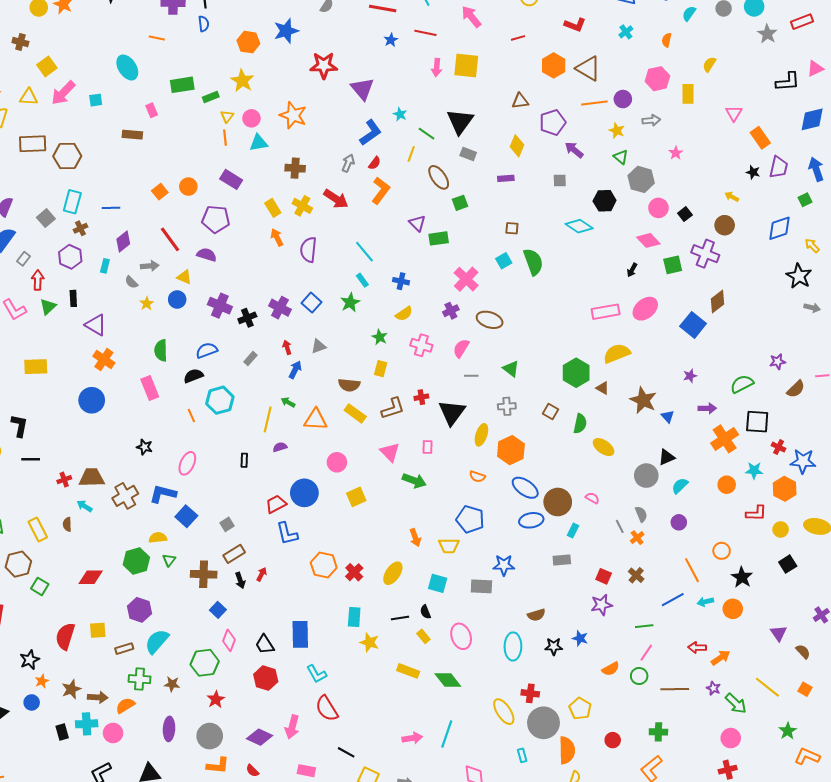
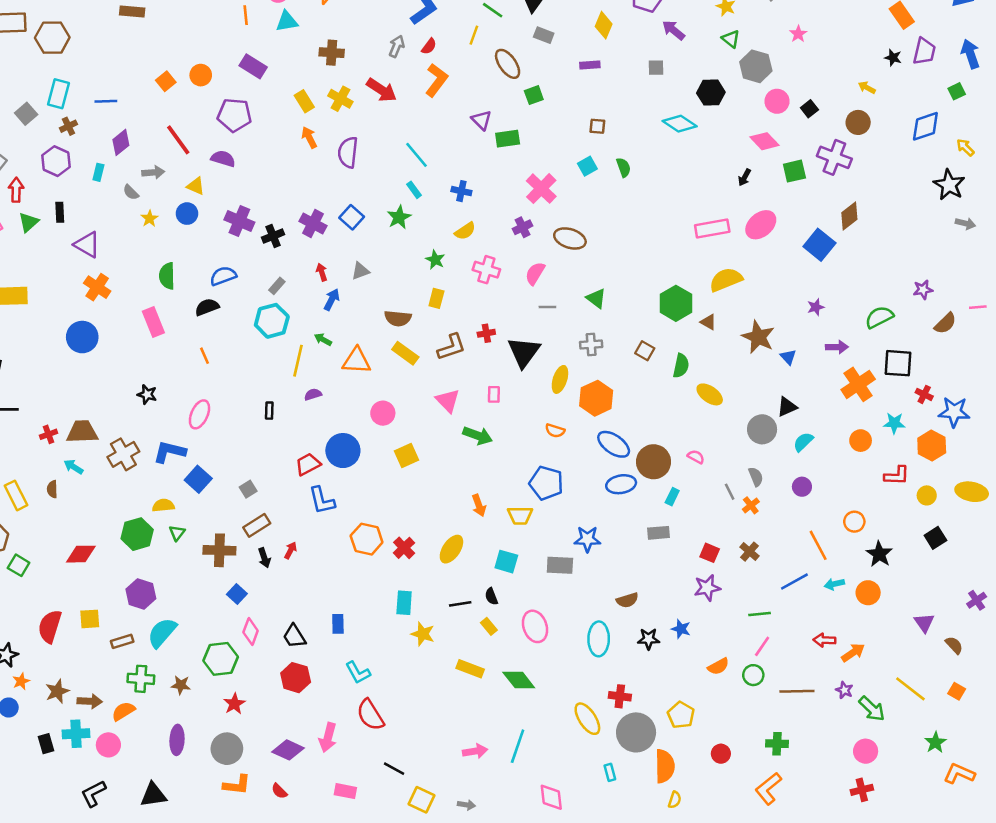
green semicircle: (533, 262) -> (624, 167), size x0.6
cyan hexagon: (220, 400) -> (272, 321), moved
blue rectangle: (300, 634) -> (338, 624), size x0.6

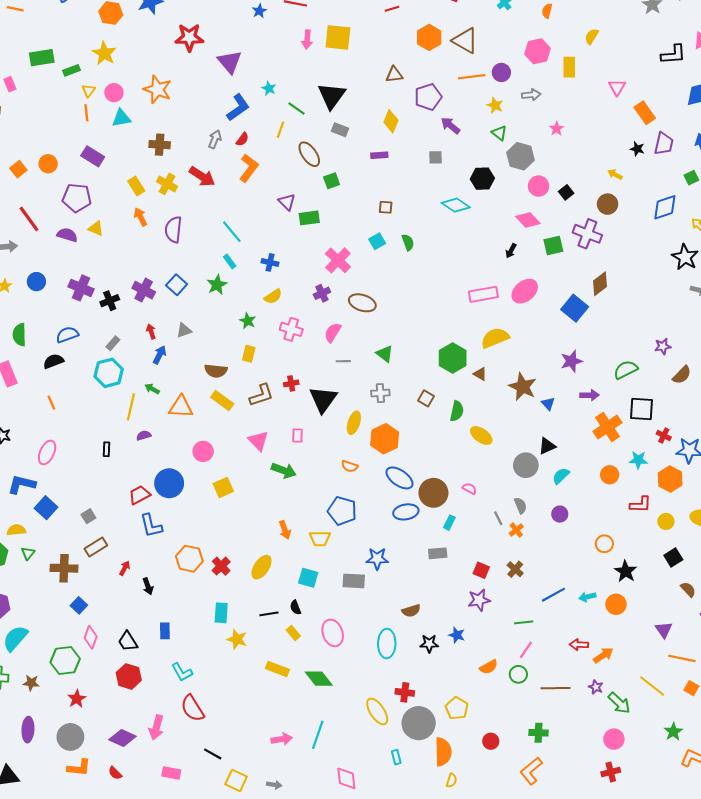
yellow triangle: (196, 186) -> (96, 229), moved
purple star: (816, 307) -> (571, 361), size x1.5
orange line: (818, 545) -> (682, 658), moved, turned -50
black arrow: (264, 558) -> (148, 586), moved
brown semicircle: (954, 645) -> (688, 589), moved

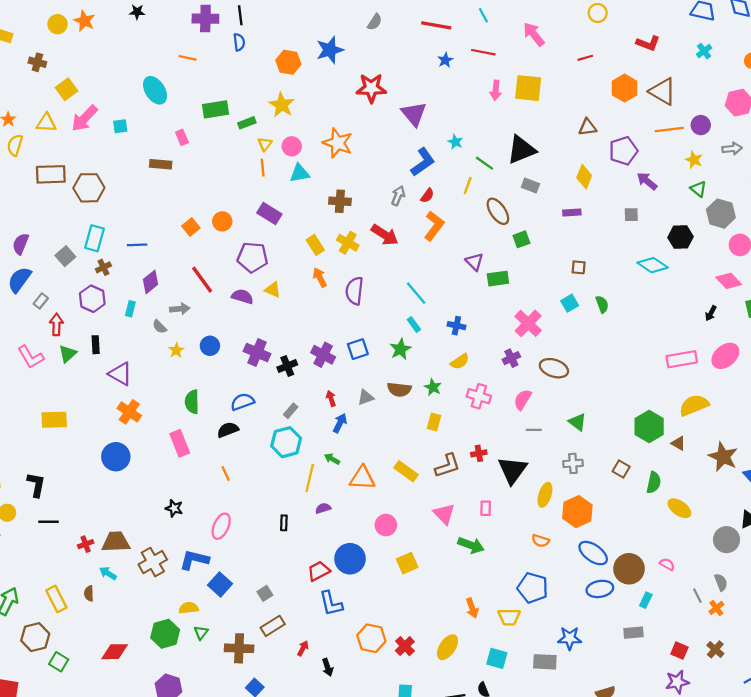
black triangle: (332, 96) -> (521, 150), turned 32
blue square: (177, 285) -> (358, 349), turned 30
brown semicircle: (216, 371) -> (399, 389), moved

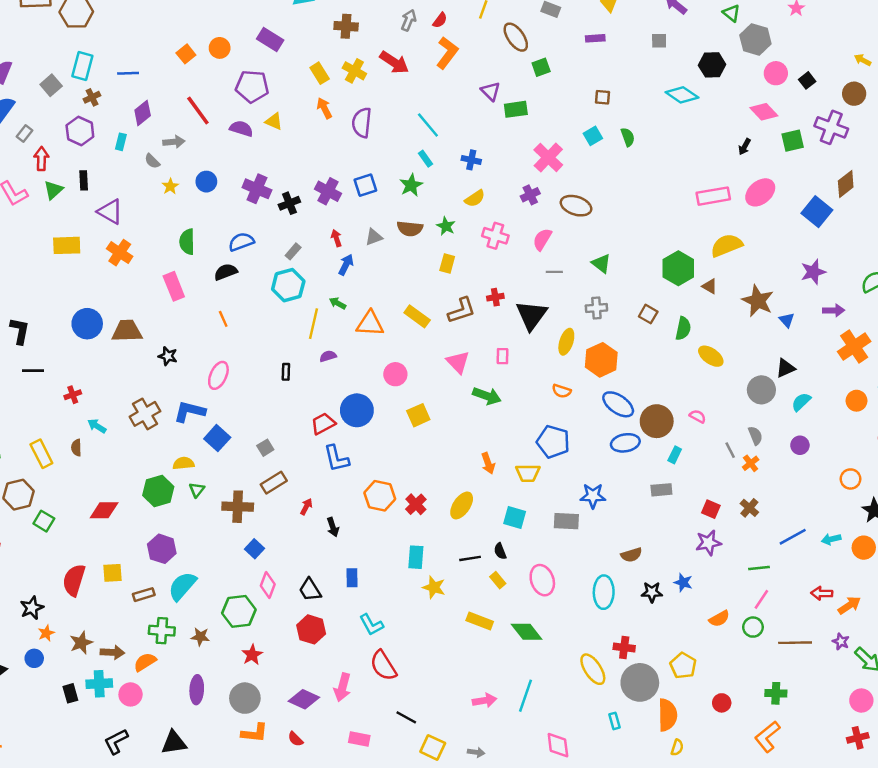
yellow rectangle: (54, 420) -> (67, 245), moved
blue circle: (116, 457) -> (87, 324), moved
brown trapezoid: (116, 542) -> (127, 331), moved

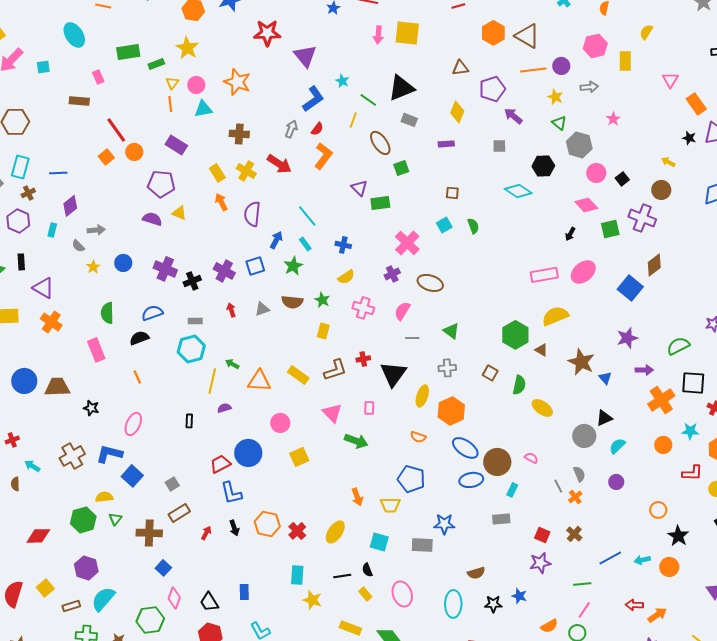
red line: (198, 111) -> (116, 130), moved
gray rectangle: (293, 251) -> (195, 321), turned 48
blue arrow: (346, 265) -> (276, 240), moved
black arrow: (333, 527) -> (234, 528), moved
yellow square: (112, 573) -> (45, 588), turned -36

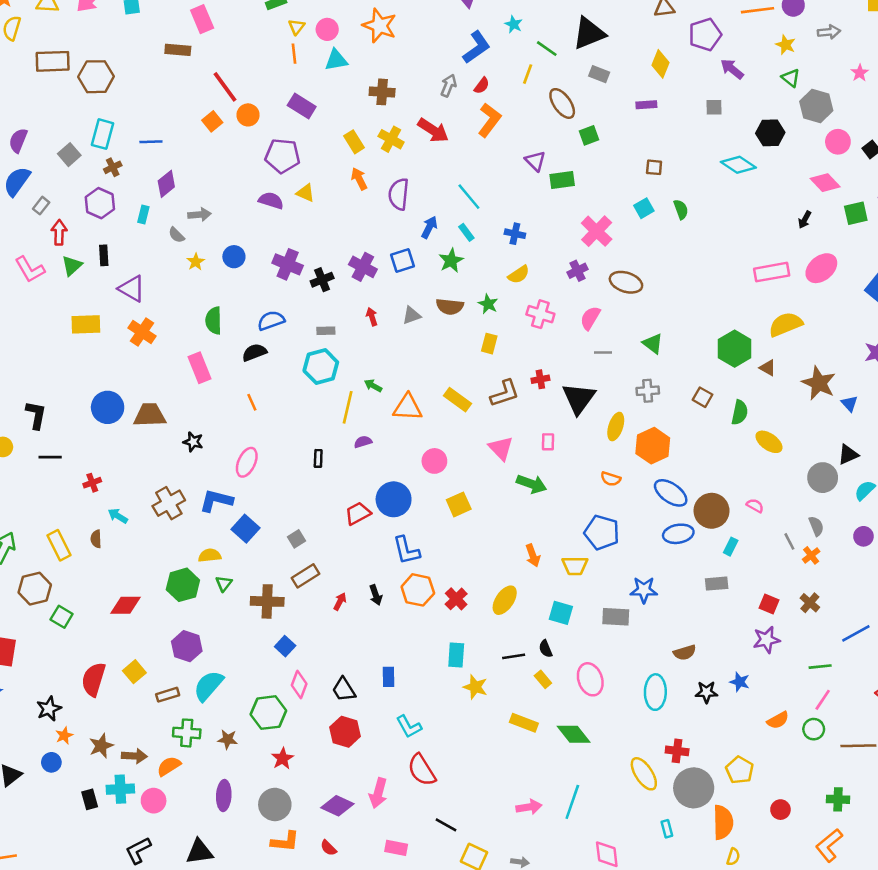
pink rectangle: (98, 77) -> (202, 19), size x1.5
blue L-shape: (231, 493) -> (406, 550), moved

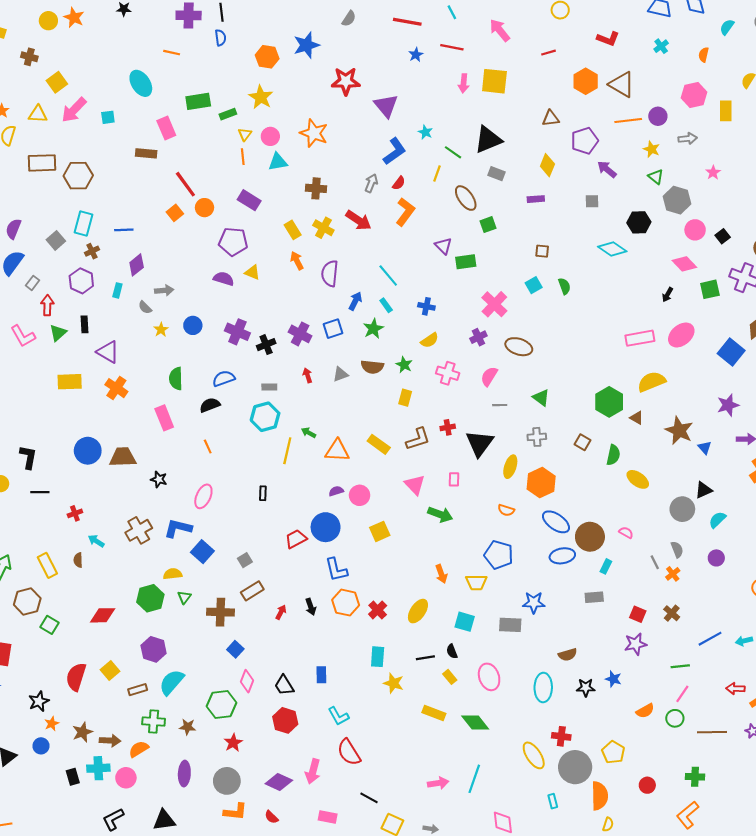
purple semicircle: (363, 442) -> (336, 491), moved

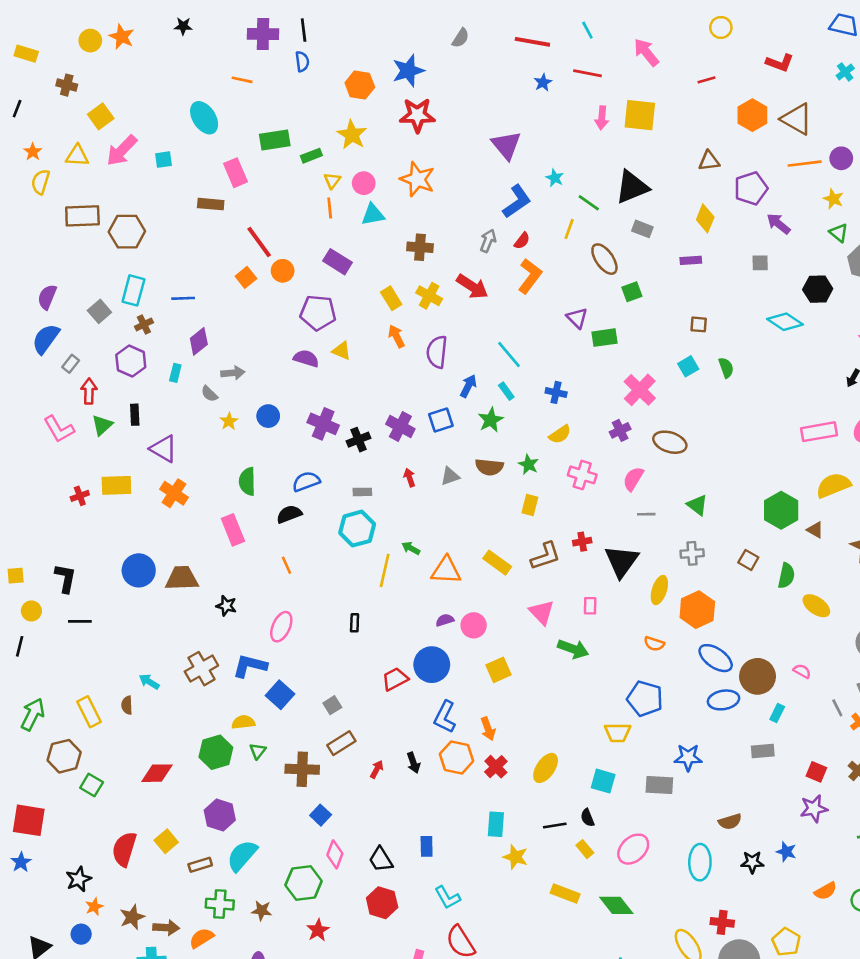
red star: (346, 81) -> (417, 115), moved
red cross: (75, 513) -> (80, 496), moved
blue L-shape: (336, 570) -> (445, 717), turned 40
orange arrow: (441, 574) -> (488, 729), moved
pink ellipse: (489, 677) -> (633, 849), turned 65

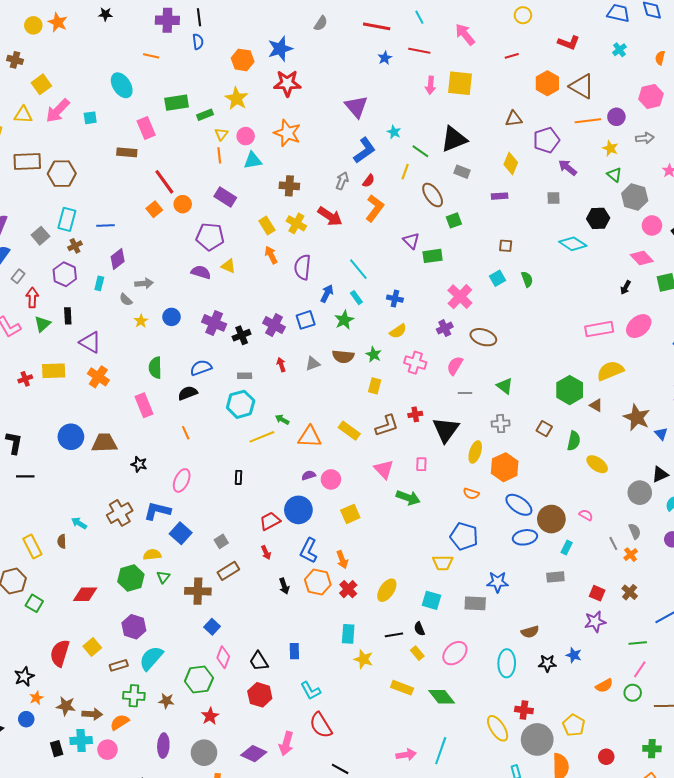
yellow line: (385, 570) -> (262, 437), turned 55
red arrow: (377, 769) -> (266, 553), moved, turned 128
brown star: (132, 917) -> (66, 706), turned 30

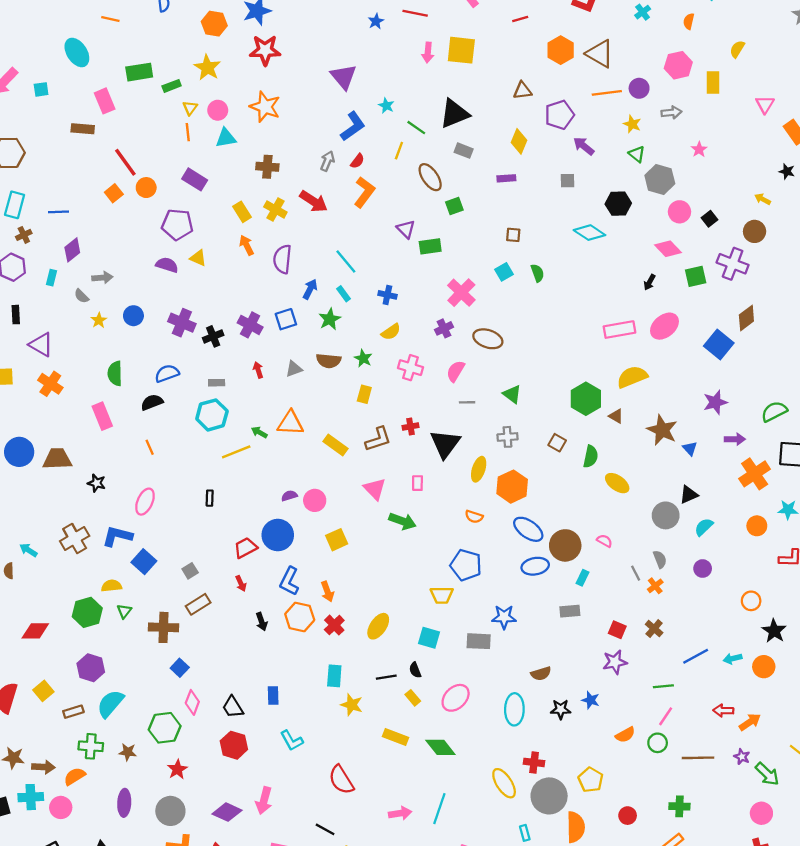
orange triangle: (310, 437) -> (290, 423), moved
red semicircle: (321, 725) -> (341, 780), moved

